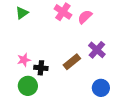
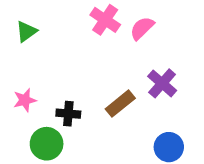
green triangle: (22, 13) -> (26, 31), moved
pink star: (24, 60) -> (25, 100), moved

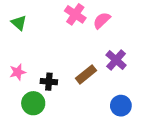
green triangle: (26, 31) -> (19, 23), turned -42

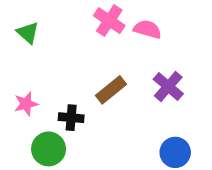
pink semicircle: (102, 20) -> (147, 29), turned 60
brown rectangle: (86, 74) -> (111, 90), moved

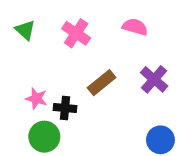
pink cross: (109, 21) -> (76, 33), moved
pink star: (26, 104) -> (36, 98), moved, turned 30

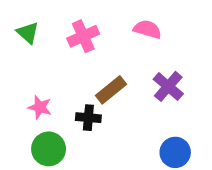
pink cross: (76, 33) -> (83, 36), turned 32
black cross: (65, 108) -> (88, 118), moved

